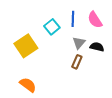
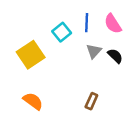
black semicircle: (97, 47) -> (115, 56), turned 32
brown rectangle: (77, 62) -> (91, 101), moved

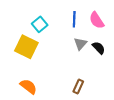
cyan square: (62, 32) -> (40, 24), moved
yellow square: (31, 55) -> (26, 47), turned -30

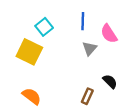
pink semicircle: (97, 20) -> (109, 34), moved
black semicircle: (99, 48) -> (110, 81), moved

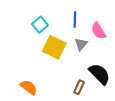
yellow square: (29, 52) -> (54, 47), moved
black semicircle: (110, 81) -> (99, 74), size x1.6

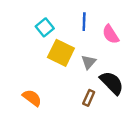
gray triangle: (81, 44) -> (89, 62), moved

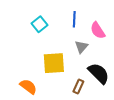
yellow square: (61, 53) -> (54, 63), moved, turned -30
gray triangle: (89, 62) -> (81, 47), moved

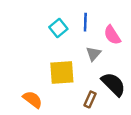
cyan square: (40, 24) -> (58, 28), moved

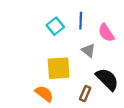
gray triangle: (94, 54) -> (88, 50), turned -32
orange semicircle: (33, 99) -> (44, 94), moved

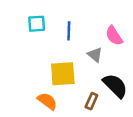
blue line: (81, 21) -> (69, 31), moved
cyan square: (55, 26) -> (37, 24), moved, turned 35

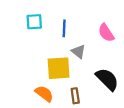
gray triangle: (95, 55) -> (78, 52), moved
brown rectangle: (91, 101) -> (75, 96), moved, turned -32

